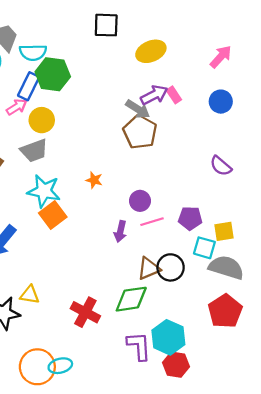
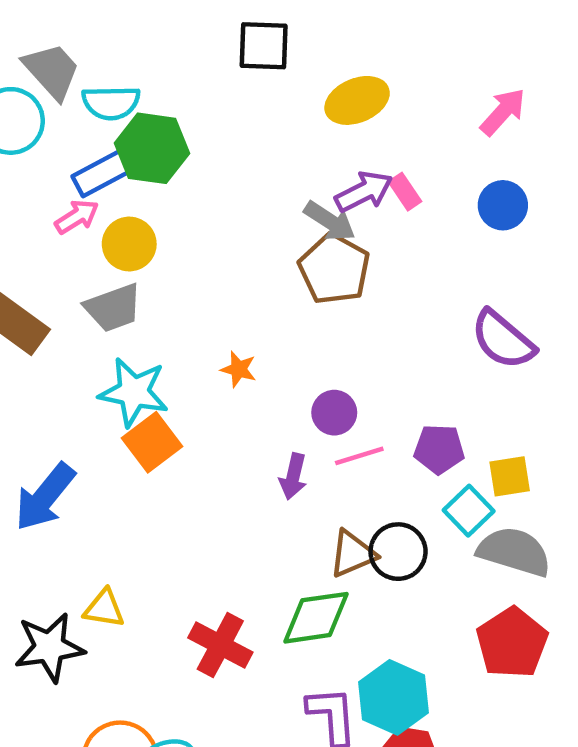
blue rectangle: (29, 86) -> (102, 173), turned 36
purple semicircle: (221, 166) -> (503, 340), size x1.4
cyan square: (204, 248) -> (469, 511), turned 30

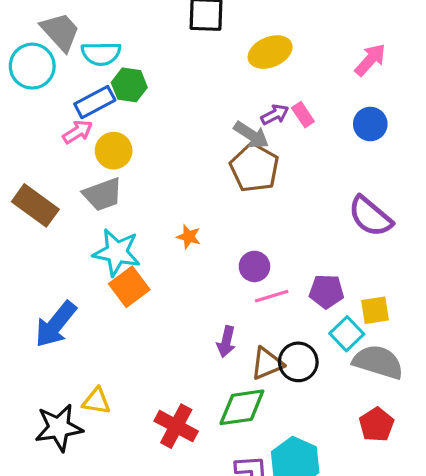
green hexagon: (152, 148) -> (129, 85), size x0.7
purple arrow: (364, 192) -> (275, 115), size x0.7
purple arrow: (293, 476) -> (226, 342), moved
red pentagon: (512, 643) -> (377, 425), size x0.7

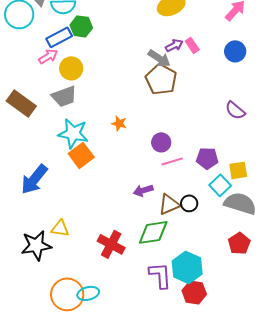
purple semicircle: (370, 216) -> (235, 110), size x0.7
purple arrow: (226, 342) -> (143, 190), turned 60
black circle: (298, 362) -> (189, 203), size x0.7

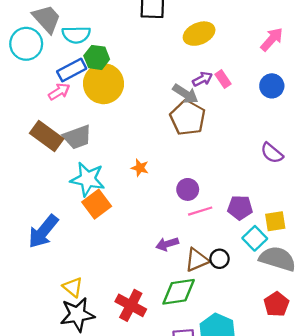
yellow circle: (71, 68) -> (103, 84), moved, size x1.5
brown rectangle: (21, 103) -> (47, 136), moved
yellow triangle: (60, 228) -> (73, 287), turned 30
black star: (36, 245) -> (77, 315), moved

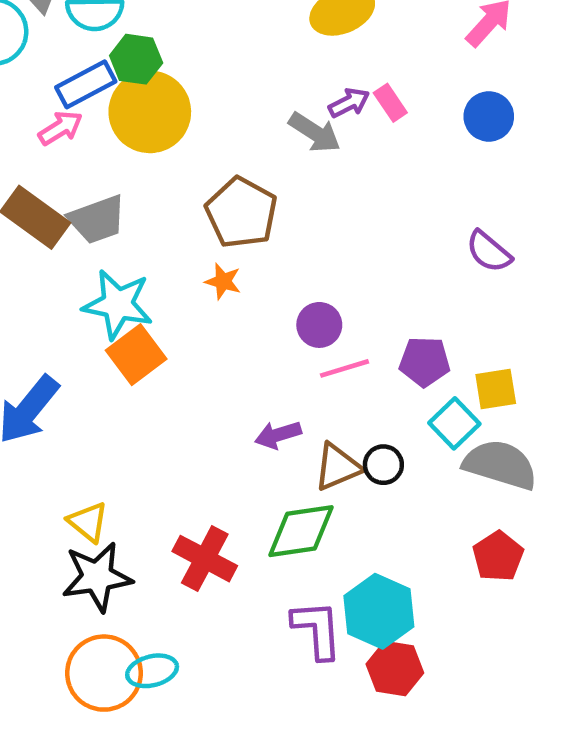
brown pentagon: (188, 118) -> (241, 213), moved

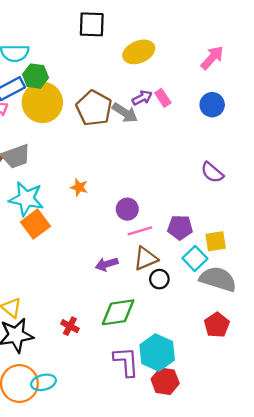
brown pentagon: (241, 213) -> (94, 108), moved
brown triangle: (338, 467) -> (146, 258), moved
red cross: (205, 559) -> (70, 326), size x0.6

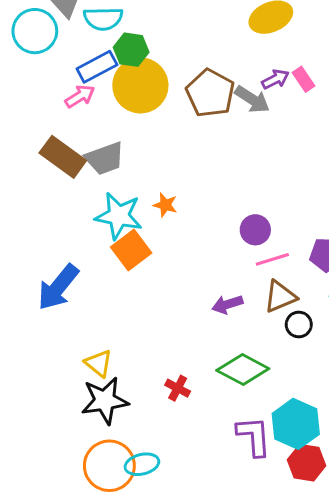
orange star: (79, 187) -> (165, 205), moved
green diamond: (118, 312) -> (243, 370), turned 36

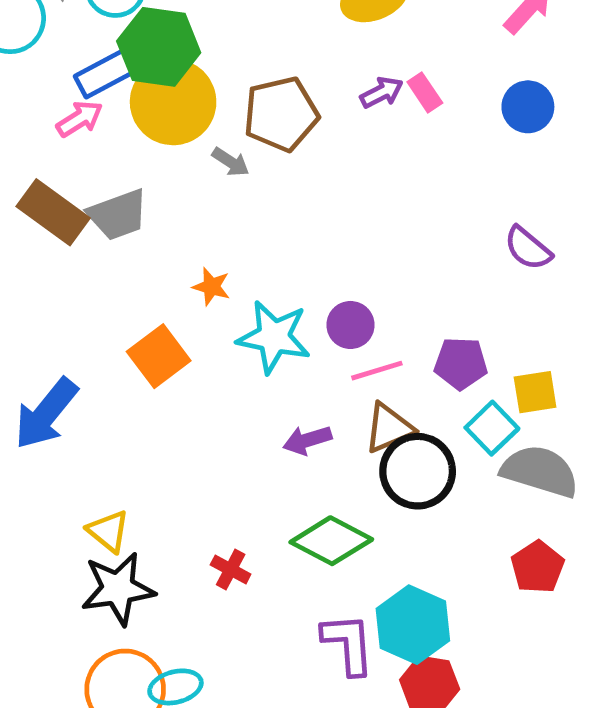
green hexagon: (131, 50) -> (159, 47), size x1.5
brown pentagon: (210, 93) -> (281, 114), turned 30
gray arrow: (252, 99) -> (231, 162), moved, size x0.7
cyan star: (119, 216) -> (274, 337), moved
black circle: (299, 325) -> (418, 471), size x1.8

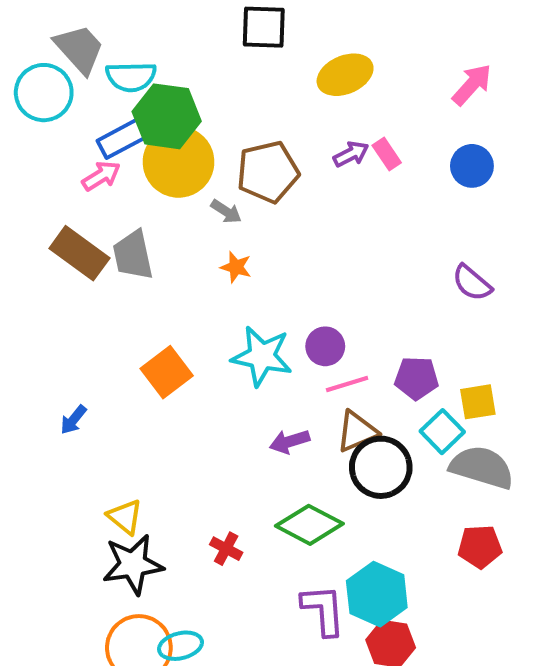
gray trapezoid: (118, 215) -> (133, 255), turned 98
orange star: (211, 287) -> (236, 267), moved
blue arrow: (46, 414) -> (73, 420), size x0.5
red pentagon: (537, 567) -> (480, 547), turned 30

